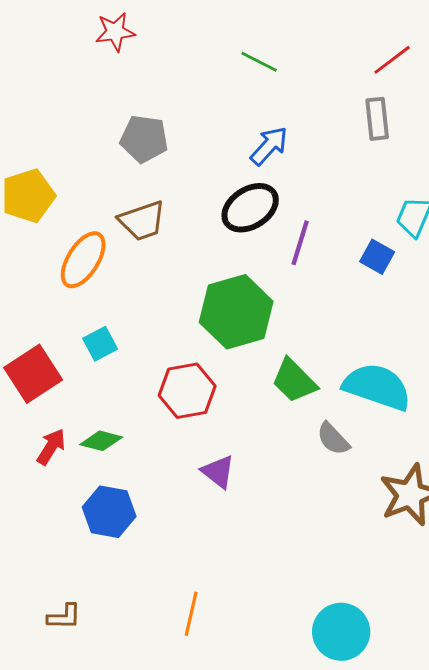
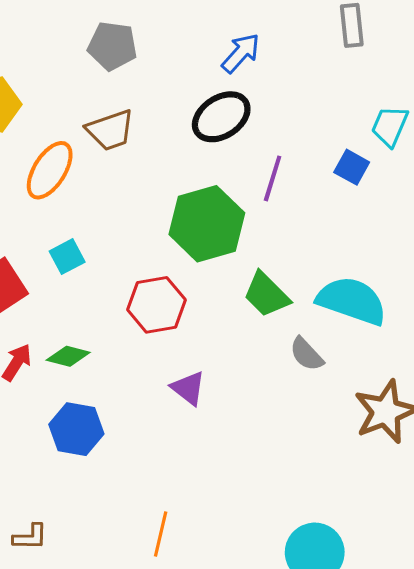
purple line: (300, 243) -> (273, 178), moved

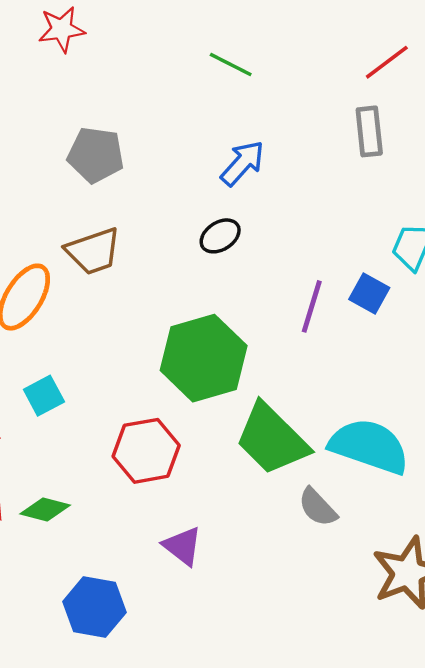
black ellipse: (221, 117) -> (220, 236), size x0.6
purple line: (273, 178) -> (312, 306), moved
green trapezoid: (266, 295) -> (272, 439), size x1.4
blue hexagon: (76, 429) -> (94, 607), moved

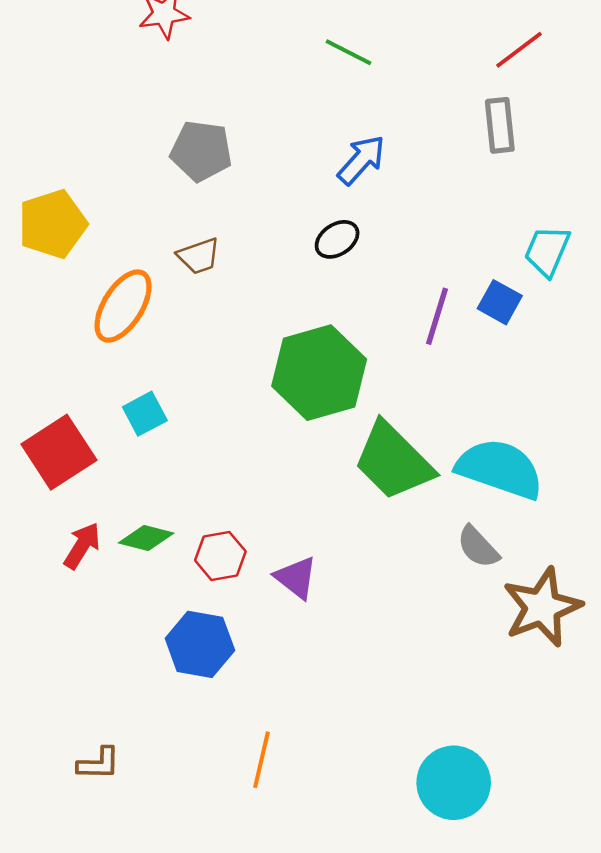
brown trapezoid: (93, 251) -> (199, 256), size x0.7
red hexagon: (146, 451) -> (220, 556), moved, size x0.7
gray semicircle: (318, 507) -> (478, 547), moved

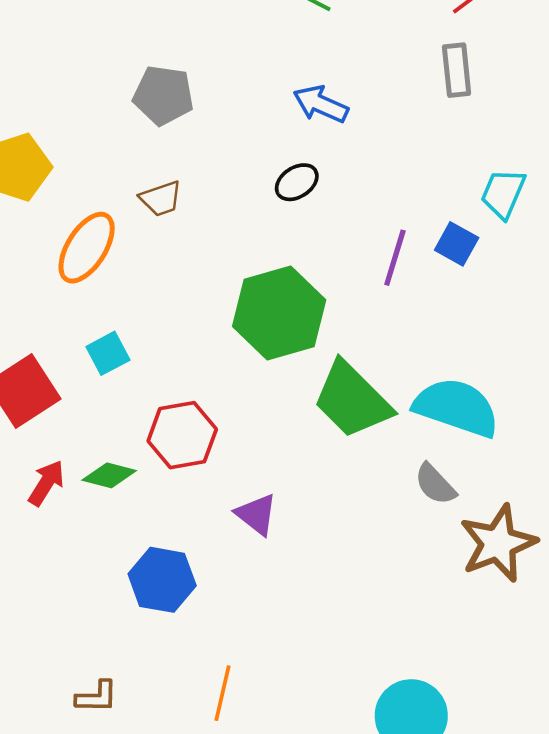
blue arrow: (361, 160) -> (321, 104), turned -108
red hexagon: (220, 556) -> (182, 435), moved, size x1.4
brown L-shape: (99, 764) -> (97, 697), moved

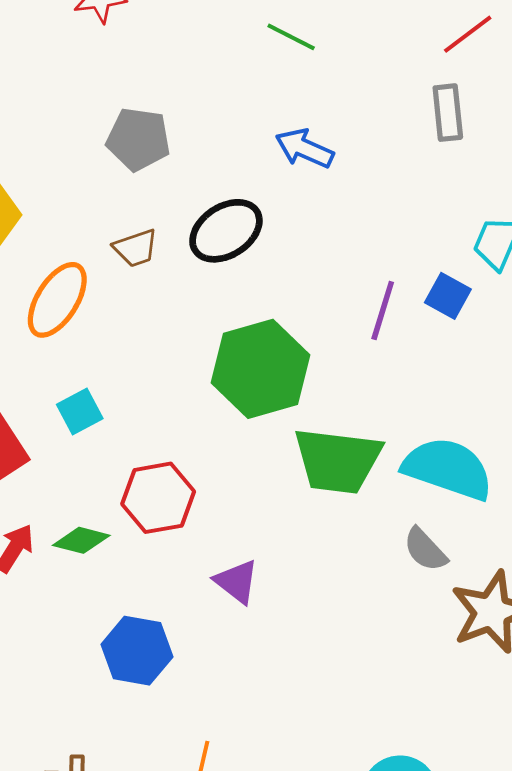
black ellipse: (297, 182) -> (226, 231), moved, size x1.6
green trapezoid: (352, 400) -> (338, 461), turned -38

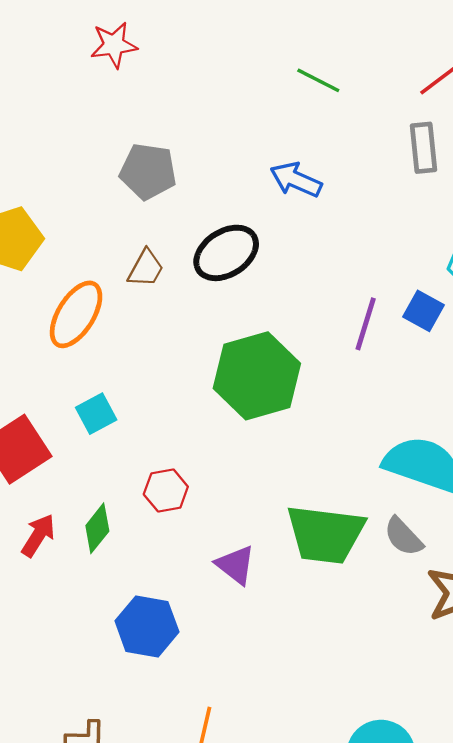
green line: (291, 37) -> (318, 80), moved
brown trapezoid: (136, 248) -> (146, 268), turned -42
green trapezoid: (338, 461) -> (325, 534), moved
red hexagon: (158, 498) -> (166, 490), size x0.7
green diamond: (81, 540) -> (97, 528), turned -66

